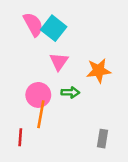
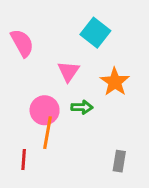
pink semicircle: (33, 24) -> (22, 43), moved
cyan square: (54, 28) -> (95, 33), moved
orange star: (99, 71) -> (115, 82), turned -30

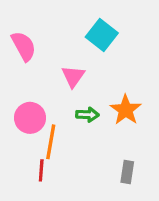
orange star: (115, 82) -> (126, 110), moved
pink circle: (45, 110) -> (30, 118), moved
red line: (24, 160) -> (41, 170), moved

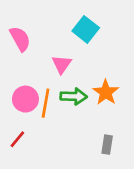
green arrow: (87, 115) -> (74, 96), size x1.4
orange line: (51, 142) -> (46, 103), moved
red line: (41, 170) -> (17, 139), moved, turned 36

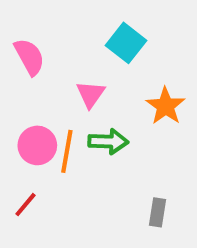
orange star: (106, 92) -> (165, 106), moved

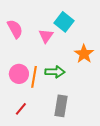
pink triangle: (91, 94) -> (46, 36), moved
red line: (25, 205) -> (21, 109), moved
gray rectangle: (158, 212) -> (61, 106), moved, size x1.5

